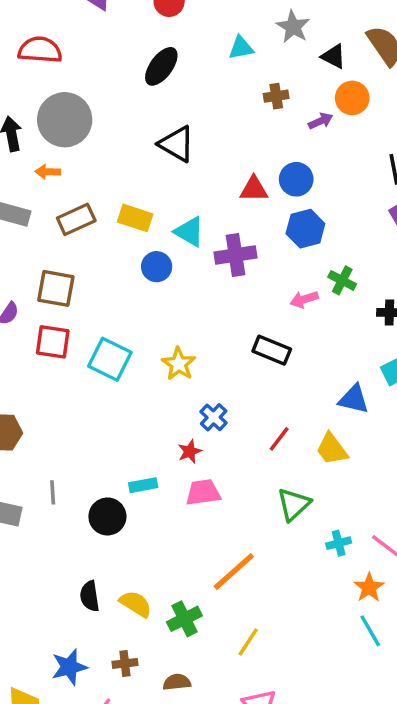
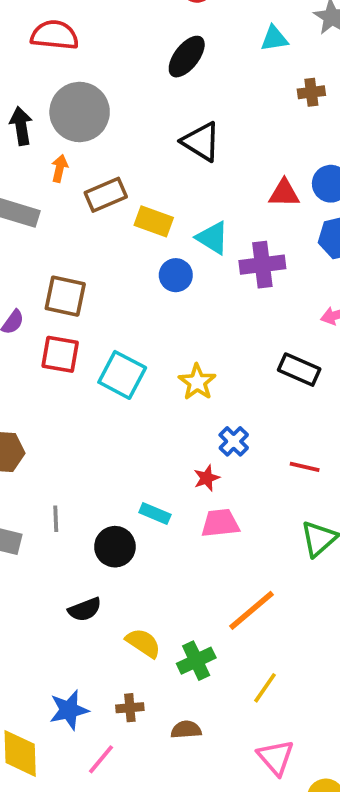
orange arrow: (48, 172) -> (60, 168), turned 100
brown rectangle: (76, 219) -> (106, 195), moved
red line: (279, 439) -> (305, 467), turned 64
cyan rectangle: (143, 485) -> (155, 514), turned 32
black semicircle: (90, 596) -> (85, 609), moved, turned -104

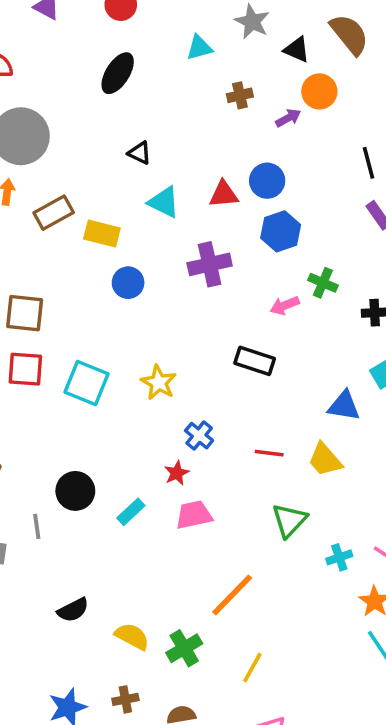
black triangle: (201, 142) -> (140, 153), size x0.6
cyan triangle: (212, 238) -> (164, 202), moved
cyan rectangle: (155, 514) -> (131, 512), turned -60
black circle: (115, 547) -> (75, 491), moved

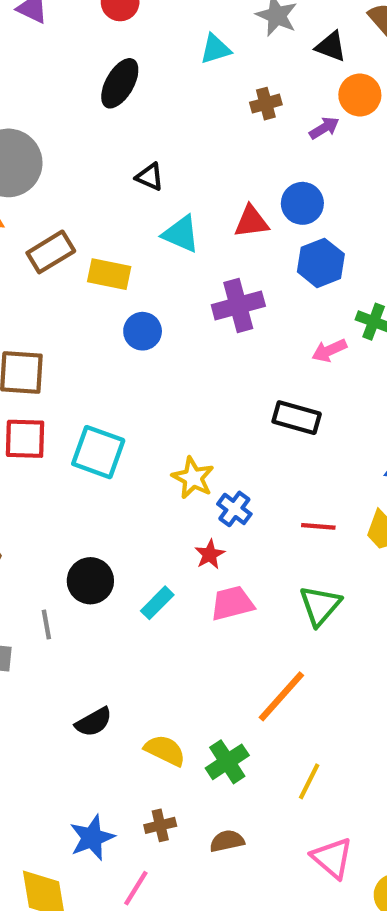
yellow star: (159, 382) -> (193, 478), moved
green triangle: (289, 520) -> (320, 606), moved

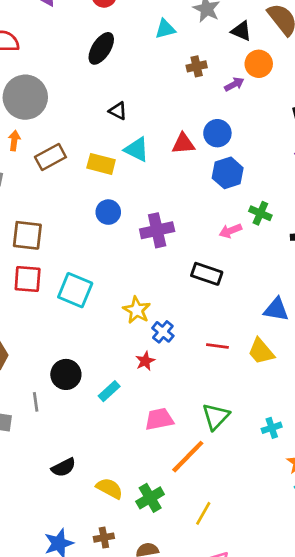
yellow rectangle: (109, 274) -> (101, 164), moved
purple cross: (238, 305) -> (157, 230), moved
pink trapezoid: (232, 603) -> (159, 419), moved
green triangle: (320, 606) -> (216, 416), moved

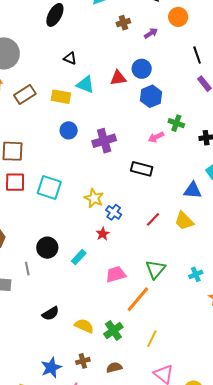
orange circle: (259, 64) -> (178, 17), moved
red line: (217, 346) -> (153, 219), turned -49

